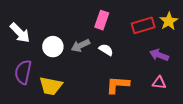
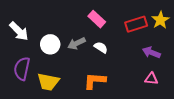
pink rectangle: (102, 20) -> (97, 19), turned -66
orange L-shape: (118, 85) -> (95, 81), moved

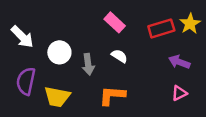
gray arrow: (77, 43) -> (88, 64), moved, turned -72
pink triangle: (151, 79) -> (179, 93), turned -32

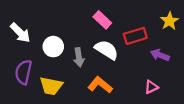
red rectangle: (161, 28) -> (135, 36), moved
white semicircle: (119, 56) -> (107, 50), size x1.6
pink triangle: (179, 93) -> (151, 87), moved
orange L-shape: (112, 96) -> (100, 85), turned 35

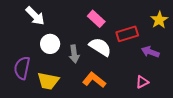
white arrow: (20, 33) -> (35, 16), moved

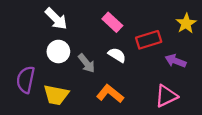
white arrow: (35, 16) -> (56, 19), moved
white semicircle: (100, 47) -> (117, 55), size x0.7
gray arrow: (74, 54) -> (87, 63), turned -30
pink triangle: (142, 82) -> (166, 96), size x1.5

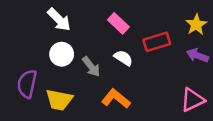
purple arrow: (176, 61) -> (197, 55), moved
pink triangle: (166, 96) -> (193, 100), moved

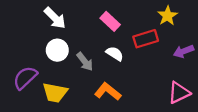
yellow star: (196, 25) -> (167, 16), moved
purple arrow: (197, 55) -> (184, 51), turned -42
purple semicircle: (27, 84) -> (25, 78), turned 35

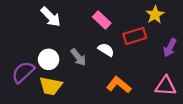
white circle: (57, 50) -> (49, 59), moved
purple arrow: (184, 51) -> (170, 48), turned -42
orange L-shape: (108, 91) -> (119, 85), moved
pink triangle: (179, 93) -> (166, 86), turned 30

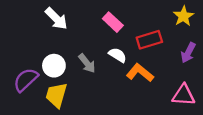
yellow star: (155, 15) -> (184, 16), moved
orange L-shape: (119, 85) -> (140, 73), moved
yellow trapezoid: (51, 86) -> (56, 95), turned 95

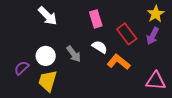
pink rectangle: (113, 22) -> (96, 19), turned 30
red rectangle: (149, 40) -> (127, 34), turned 70
purple arrow: (188, 53) -> (153, 36), moved
purple semicircle: (26, 80) -> (22, 68), size x0.7

